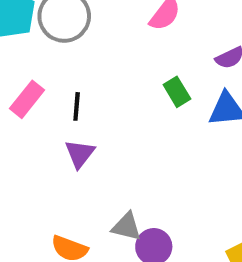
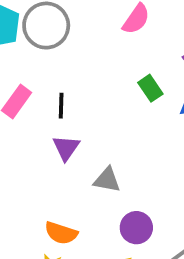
gray triangle: (127, 227) -> (107, 180), moved

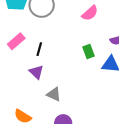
purple triangle: (66, 148) -> (36, 72), turned -35

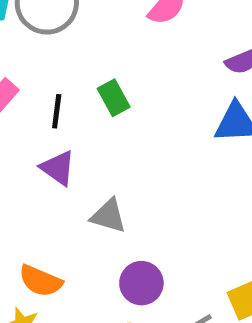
green rectangle: (89, 51) -> (114, 98), moved

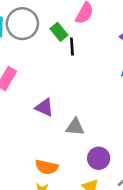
green rectangle: (114, 98) -> (59, 32), moved
black line: (57, 111) -> (72, 47), moved

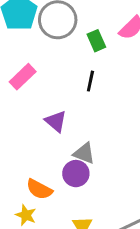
black line: (72, 47) -> (90, 81), moved
purple circle: (99, 158) -> (76, 174), moved

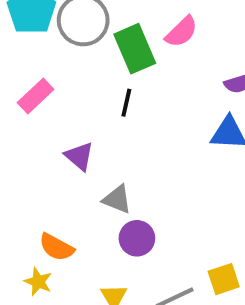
green rectangle: (96, 41) -> (135, 49), size x1.6
purple circle: (76, 174) -> (137, 238), moved

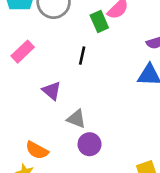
green rectangle: (135, 49) -> (99, 22), moved, size x0.7

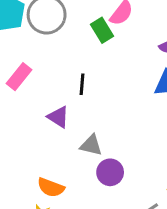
black line: (82, 56) -> (82, 84), moved

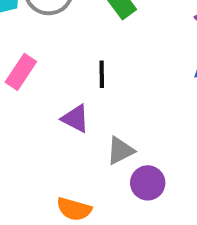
gray triangle: (91, 145) -> (120, 151), turned -35

